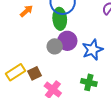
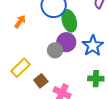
green ellipse: (60, 19) -> (69, 21), moved
yellow rectangle: (16, 72) -> (20, 68), moved

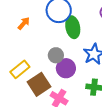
purple circle: (66, 42) -> (66, 68), moved
brown square: (41, 81) -> (39, 84), size x1.6

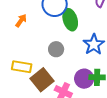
purple circle: (66, 68) -> (84, 79), moved
yellow rectangle: (20, 69) -> (22, 67), turned 54

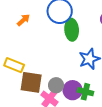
gray circle: (56, 49) -> (56, 85), moved
brown square: (42, 80) -> (31, 82), turned 35

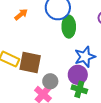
brown square: (31, 82) -> (30, 63), moved
purple circle: (73, 90) -> (78, 75), moved

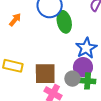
brown square: (30, 63) -> (45, 74), moved
gray circle: (50, 81) -> (72, 79), moved

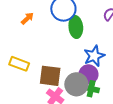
gray circle: (72, 79) -> (76, 84), size x1.5

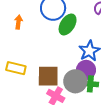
orange arrow: (27, 18) -> (18, 22), turned -32
green ellipse: (76, 27) -> (68, 24), turned 45

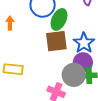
brown square: (48, 76) -> (56, 41), moved

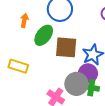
green ellipse: (59, 19) -> (44, 35), moved

